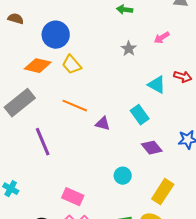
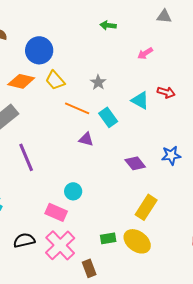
gray star: (129, 49) -> (98, 82), moved
orange line: (75, 106) -> (77, 108), moved
cyan rectangle: (140, 115) -> (108, 117), moved
cyan circle: (123, 176) -> (73, 191), moved

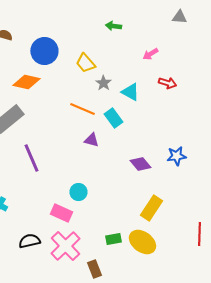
gray triangle: (164, 16) -> (179, 17), moved
yellow trapezoid: (55, 80) -> (85, 63), moved
red arrow: (166, 92) -> (167, 83), moved
cyan triangle: (140, 100) -> (130, 92), moved

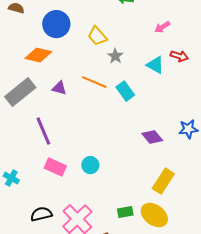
cyan triangle: (130, 92) -> (155, 65), moved
purple triangle: (91, 140) -> (59, 88), moved
pink rectangle: (61, 213) -> (55, 167), moved

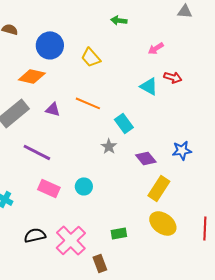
gray star: (115, 56) -> (109, 146), moved
cyan rectangle: (125, 91) -> (124, 123), moved
purple line: (43, 131) -> (37, 152), turned -40
yellow rectangle: (163, 181) -> (159, 188), moved
yellow ellipse: (154, 215) -> (163, 223), moved

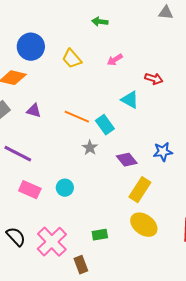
pink arrow: (156, 48) -> (115, 60), moved
cyan triangle: (149, 86) -> (130, 100), moved
orange line: (88, 103) -> (77, 117), moved
black semicircle: (35, 235) -> (16, 237), turned 60

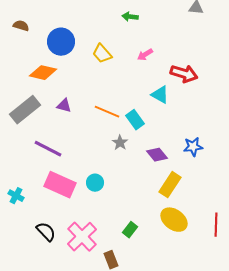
red arrow: (154, 79) -> (184, 74), size x1.5
pink rectangle: (30, 190) -> (60, 185), size x1.4
green rectangle: (100, 235) -> (130, 230), turned -42

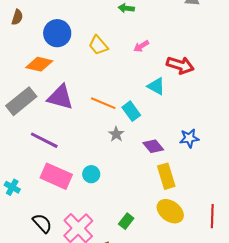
brown semicircle: (21, 26) -> (17, 17), turned 91
purple triangle: (64, 106) -> (60, 97), size x1.8
yellow rectangle: (170, 185) -> (166, 176), turned -50

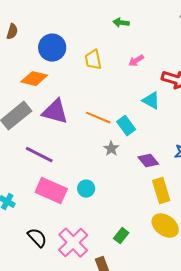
yellow trapezoid: (98, 45) -> (93, 60), turned 30

